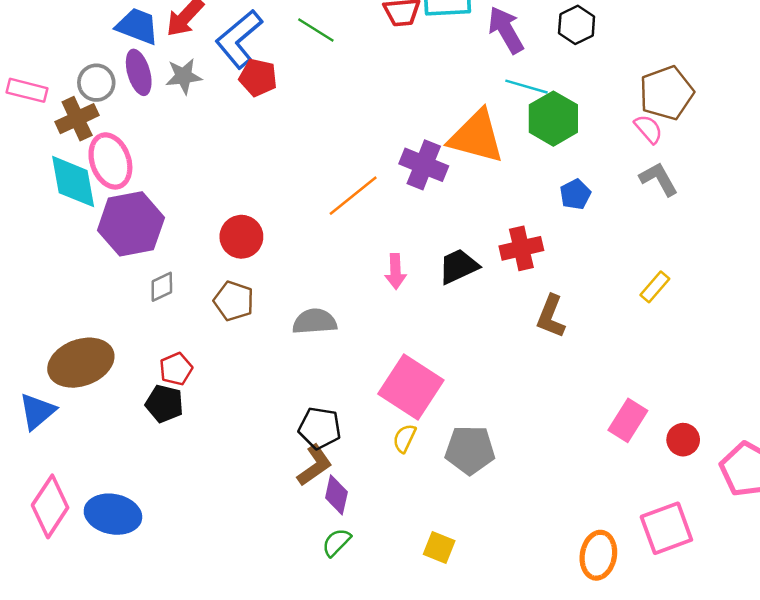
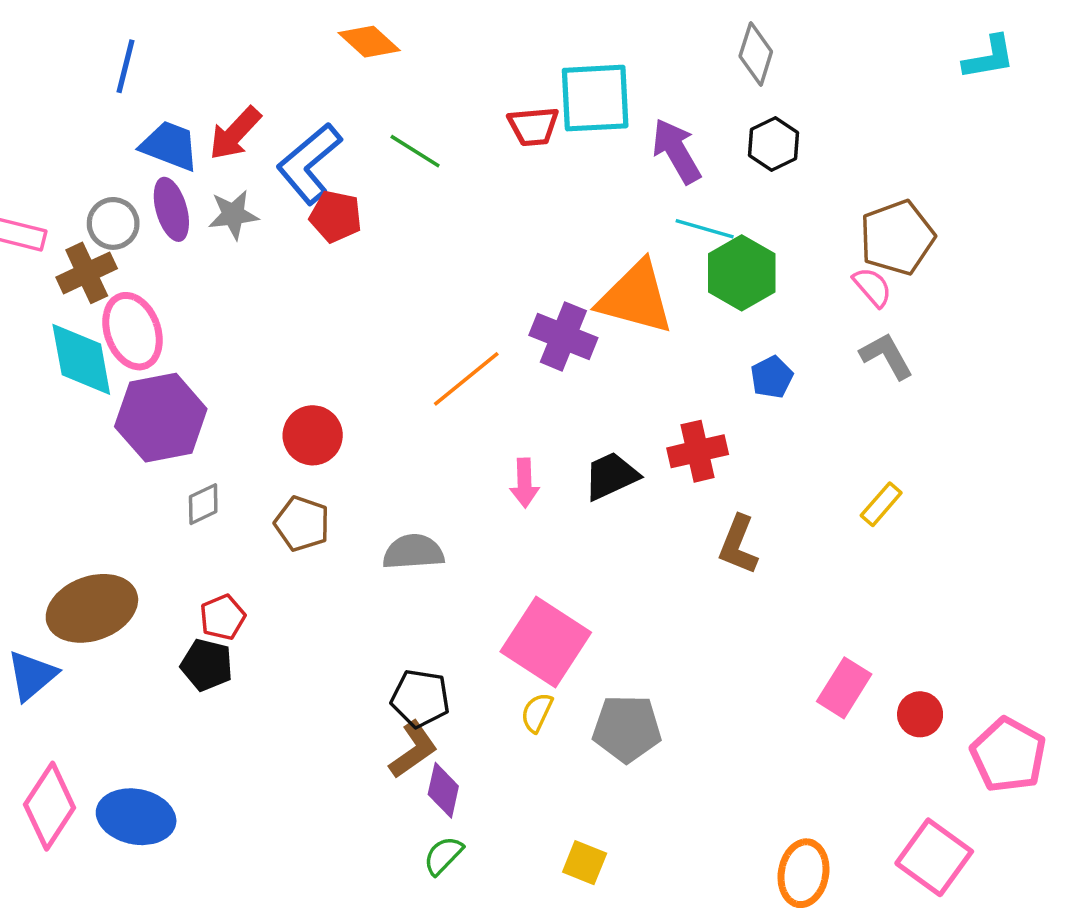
pink square: (666, 528) -> (934, 857), moved, turned -34

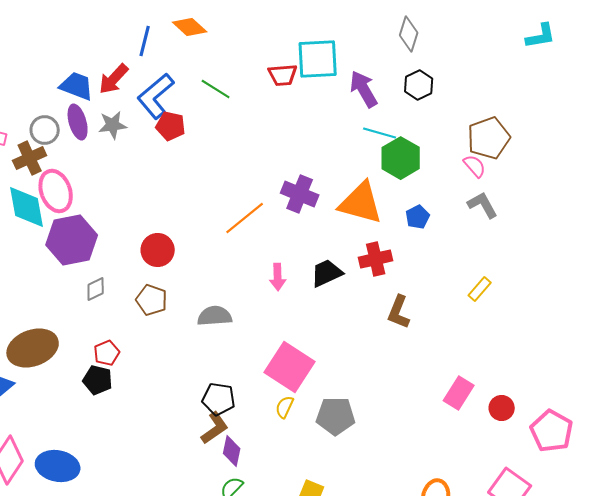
blue line: (125, 66) -> (145, 41), moved
orange triangle: (636, 298) -> (361, 203), moved

